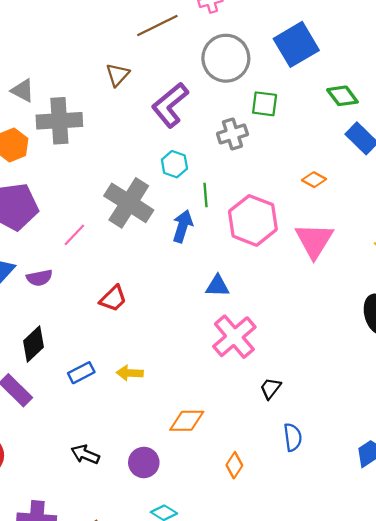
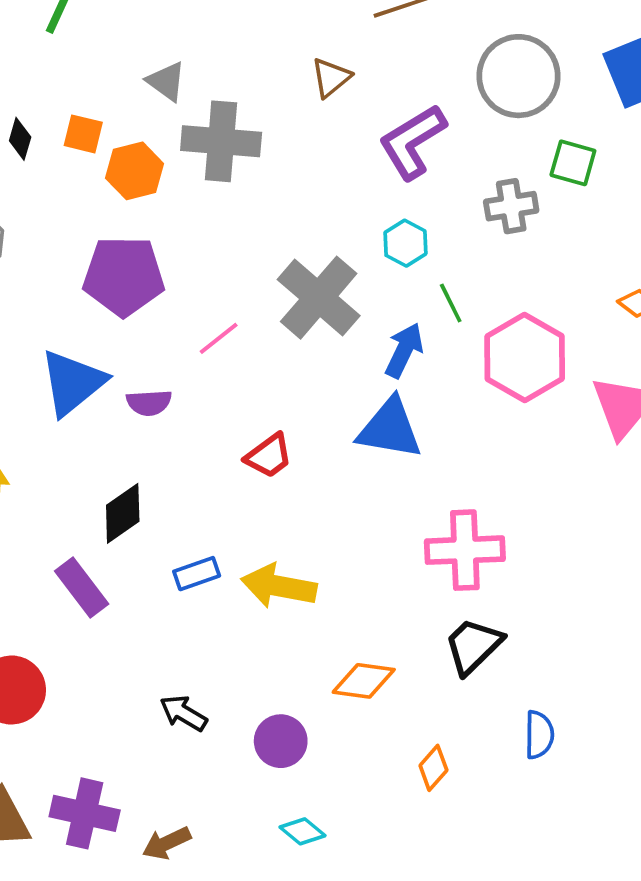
green line: (206, 195) -> (451, 303), turned -30
blue triangle: (218, 286) -> (390, 429), moved, size x1.6
pink cross: (234, 337) -> (465, 550), turned 30
yellow arrow: (130, 373) -> (279, 586), size x1.6
black trapezoid: (270, 388) -> (473, 646), moved, size x1.6

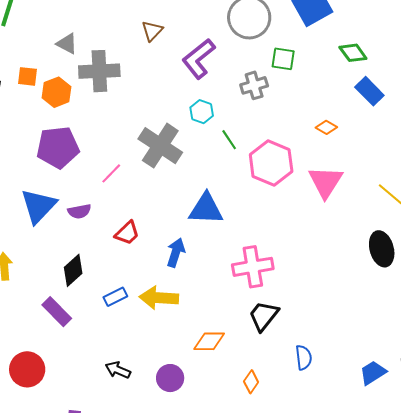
blue arrow: (404, 350) -> (176, 253), moved
red trapezoid: (269, 456) -> (127, 233), moved

